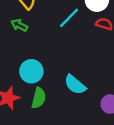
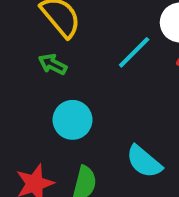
cyan circle: (31, 71) -> (72, 120), moved

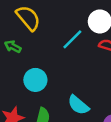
green arrow: (53, 64) -> (13, 47), moved

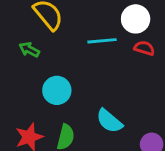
cyan line: (72, 39) -> (102, 41), turned 40

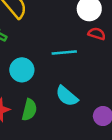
cyan line: (102, 41) -> (64, 52), moved

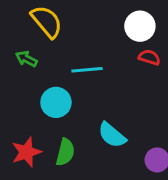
cyan line: (64, 52) -> (87, 70), moved

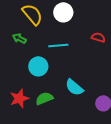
white circle: (140, 26) -> (63, 12), moved
green semicircle: (65, 152) -> (44, 98), turned -126

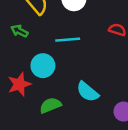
red star: (19, 98) -> (19, 84), moved

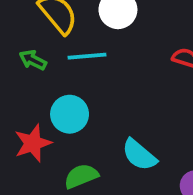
cyan line: (68, 40) -> (87, 56), moved

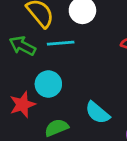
green arrow: (33, 60) -> (22, 46), size x1.4

